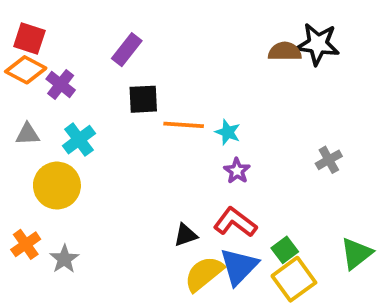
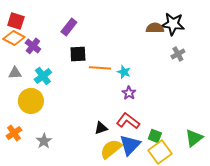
gray cross: (329, 160) -> (178, 54), moved
green square: (285, 250) -> (155, 136), turned -32
gray star: (64, 259) -> (44, 141), moved

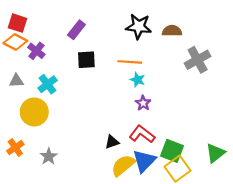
black star: (173, 24) -> (139, 26), moved
gray cross: (178, 54) -> (198, 60), size x1.6
orange line: (100, 68) -> (130, 62), moved
green square: (155, 136) -> (172, 151), size x1.5

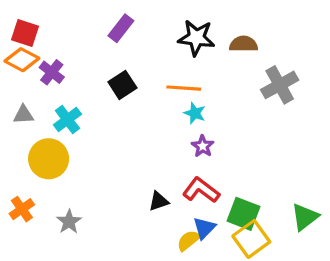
purple rectangle: (76, 30) -> (121, 28), moved
black square: (86, 60) -> (122, 85), turned -30
blue triangle: (144, 161) -> (204, 228), size x0.7
yellow semicircle: (123, 165) -> (188, 241), moved, size x0.7

